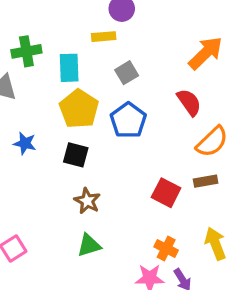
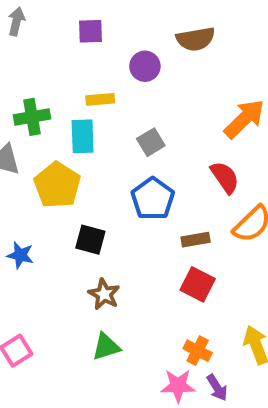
yellow rectangle: (104, 37) -> (100, 99), moved
yellow pentagon: (79, 109) -> (57, 185), moved
blue star: (25, 143) -> (20, 255), moved
brown rectangle: (206, 181) -> (196, 240), moved

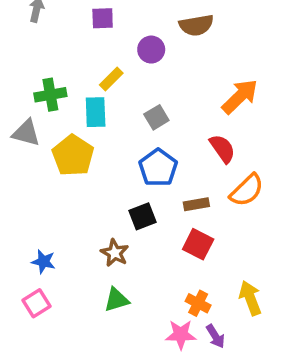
yellow rectangle: (100, 99) -> (111, 79), turned -40
black square: (90, 240) -> (142, 216), moved, turned -36
blue star: (20, 255) -> (43, 262), moved

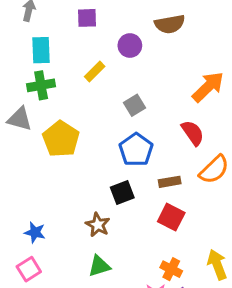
cyan rectangle: (96, 112) -> (41, 50), moved

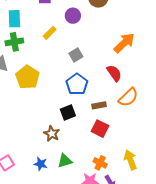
blue star: (35, 232) -> (41, 164), moved
green triangle: (99, 266) -> (65, 161), moved

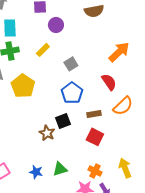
purple circle: (73, 16) -> (56, 25), moved
yellow rectangle: (50, 33) -> (43, 50), moved
brown star: (52, 134) -> (47, 133), moved

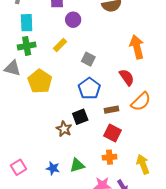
orange arrow: (119, 52) -> (137, 47), turned -60
gray square: (71, 64) -> (88, 59), turned -32
orange cross: (95, 171) -> (110, 157), moved, turned -32

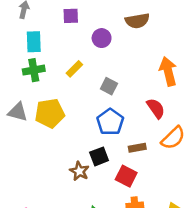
purple circle: (73, 20) -> (102, 38), moved
gray triangle: (12, 68) -> (18, 112), moved
yellow pentagon: (40, 81) -> (50, 113), turned 30
red square: (113, 133) -> (126, 176), moved

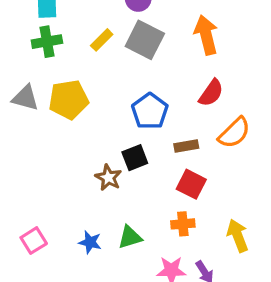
orange arrow: (168, 71) -> (206, 35), moved
gray square: (109, 86) -> (145, 40), moved, size x1.6
red semicircle: (156, 108) -> (211, 93), turned 70
red square: (126, 176) -> (191, 184), moved

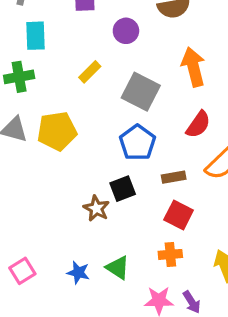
gray square: (145, 40) -> (141, 92), moved
green cross: (47, 42) -> (19, 77), moved
green triangle: (130, 237) -> (118, 268), turned 50

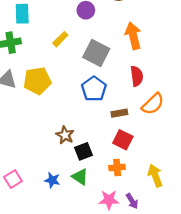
red semicircle: (198, 125) -> (137, 76), turned -42
black square: (123, 189) -> (83, 151), moved

